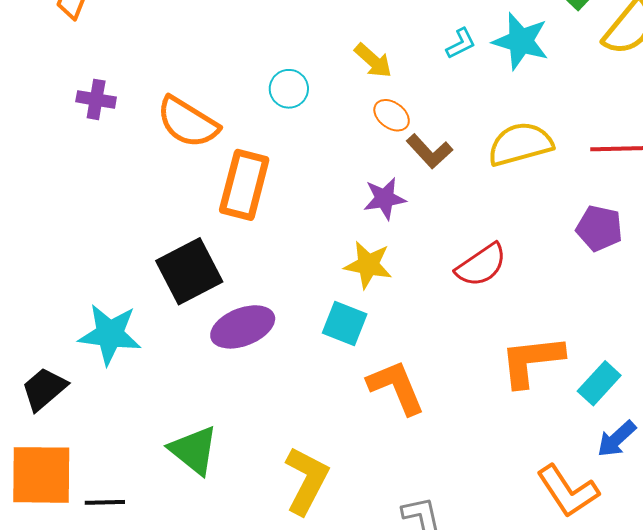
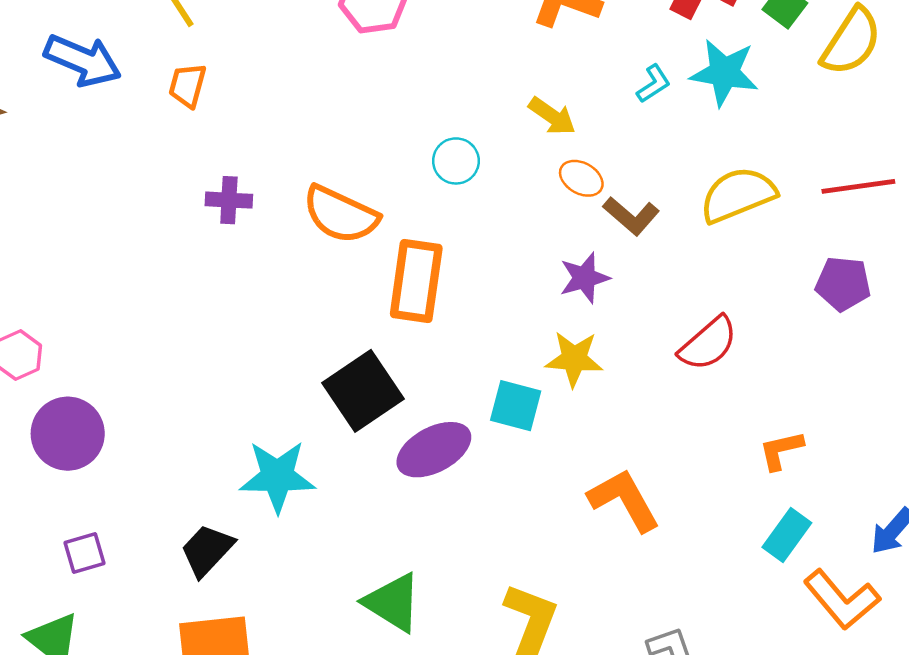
cyan square: (345, 323) -> (516, 406), moved
orange L-shape: (532, 361) -> (781, 450), size x0.6
cyan rectangle: (599, 383) -> (787, 535), moved

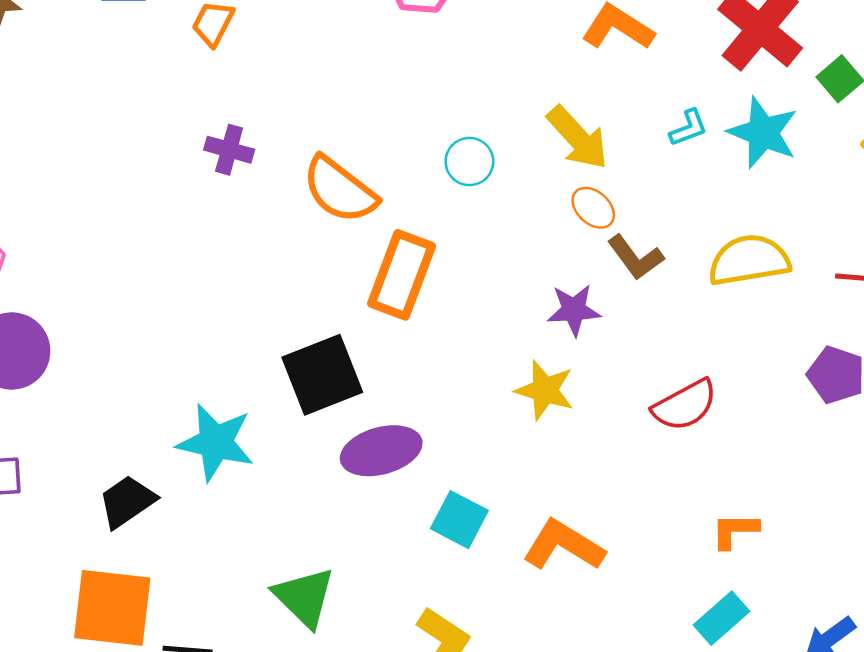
yellow arrow: (552, 116) -> (578, 138), size x1.4
cyan square: (516, 406) -> (459, 520), moved
orange L-shape: (624, 500) -> (564, 545), turned -42

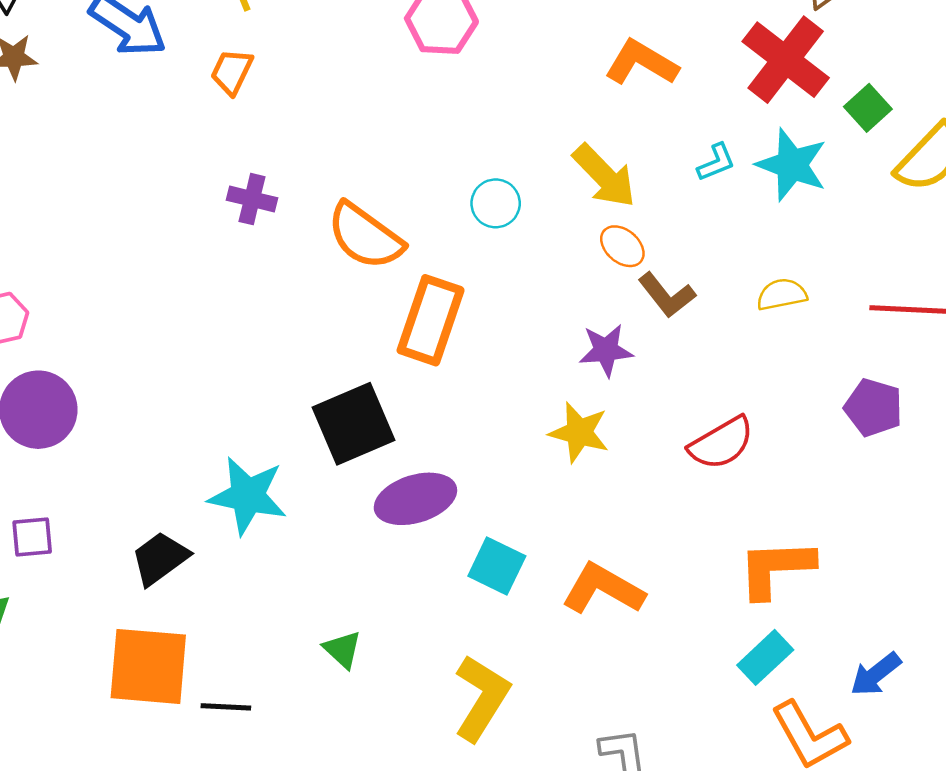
yellow semicircle: (749, 260) -> (782, 294), size x0.6
orange L-shape: (735, 530) -> (776, 568), size x1.6
green triangle: (304, 597) -> (342, 649), size x0.6

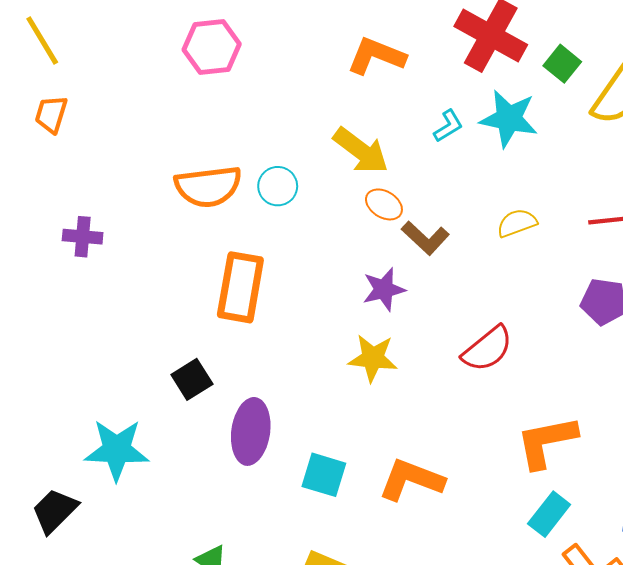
purple cross: (252, 199) -> (83, 237), moved
orange semicircle: (365, 236) -> (208, 186), moved, turned -34
black square: (353, 424) -> (192, 379), size x0.6
purple ellipse: (415, 499) -> (251, 431), turned -56

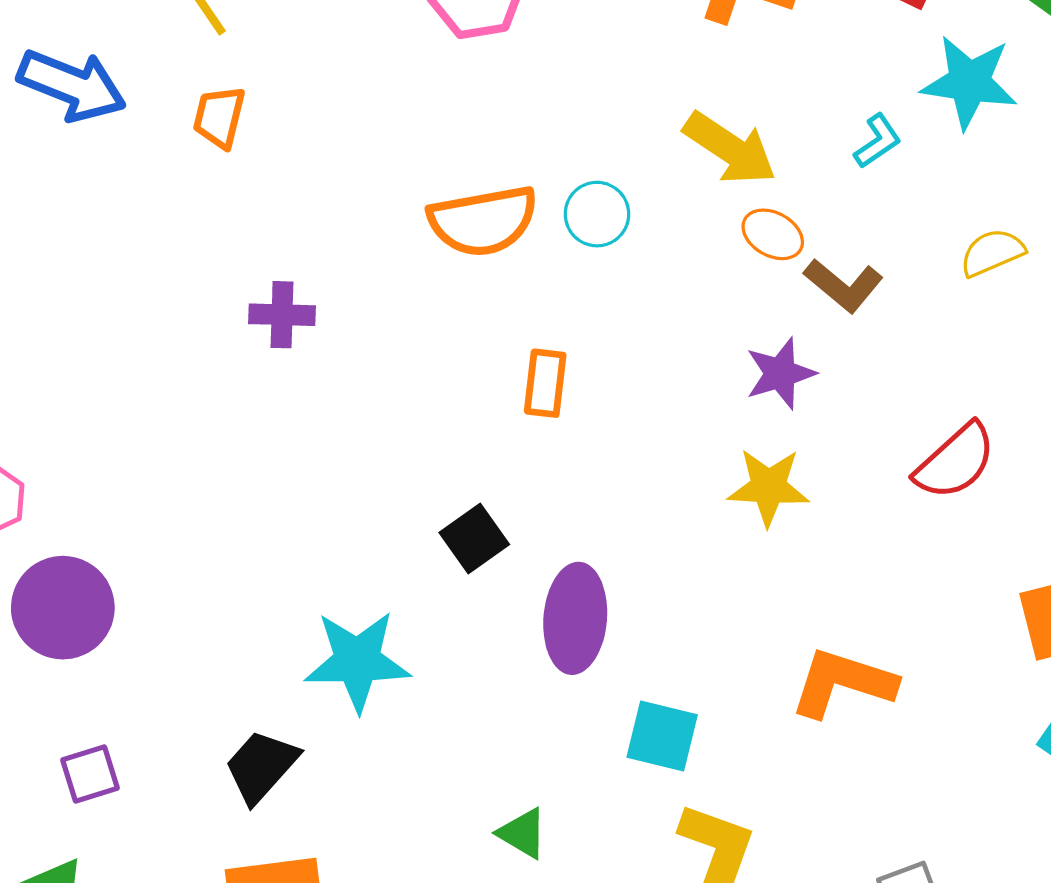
cyan L-shape: (448, 126) -> (878, 141), moved
orange rectangle: (240, 287) -> (545, 383), size x0.6
cyan square: (324, 475) -> (662, 736), moved

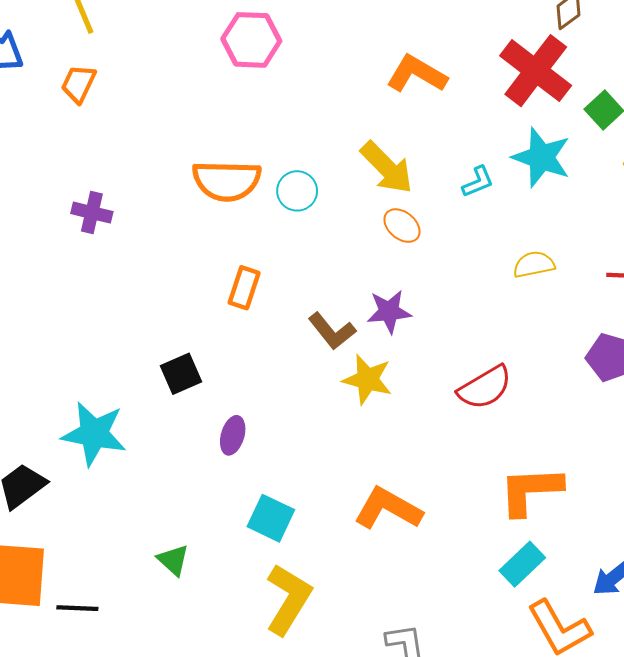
brown L-shape: (844, 285) -> (332, 331), moved
purple ellipse: (575, 618) -> (233, 435), size x0.6

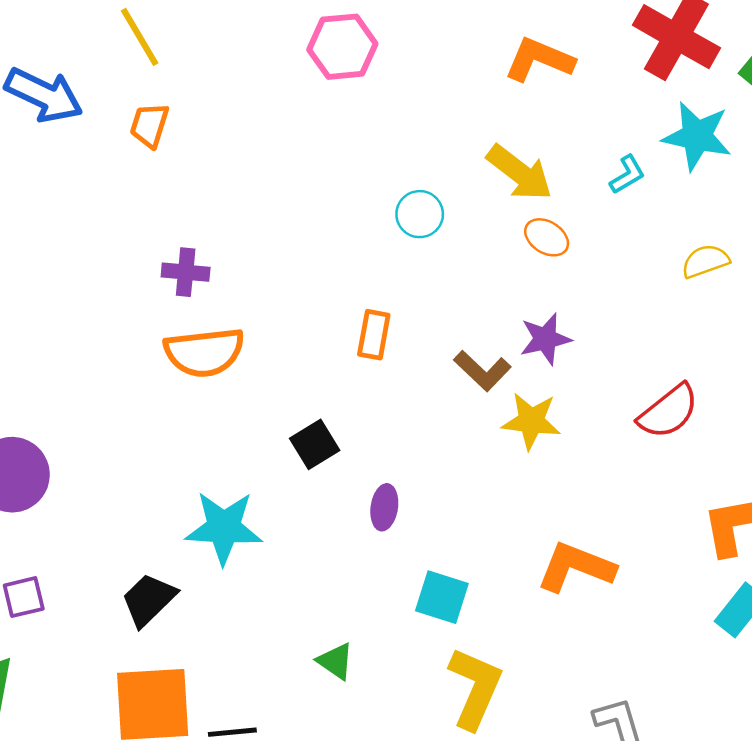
orange semicircle: (227, 181) -> (204, 352), moved

